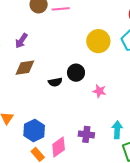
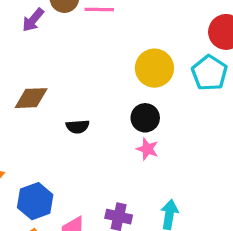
purple arrow: (21, 41) -> (33, 20), moved
black circle: (76, 73) -> (145, 118), moved

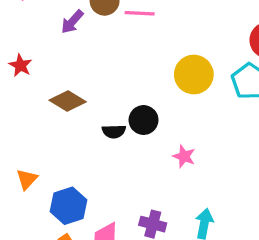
brown diamond: (31, 98) -> (68, 101), turned 32
black circle: (145, 118) -> (144, 120), moved

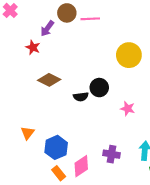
red star: (20, 65) -> (33, 47), moved

